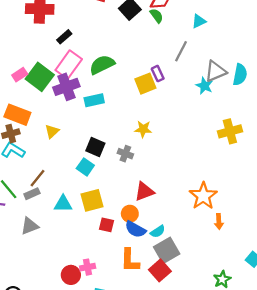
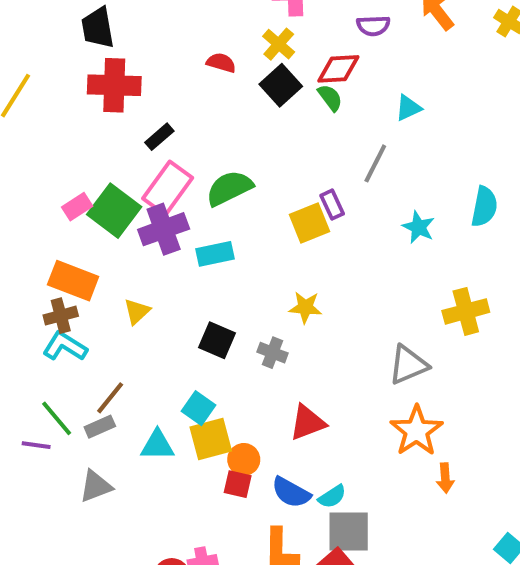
gray triangle: (216, 71) -> (408, 365), moved
cyan square: (85, 167) -> (198, 408), moved
orange circle: (130, 214) -> (244, 460), moved
gray square: (167, 250) -> (349, 531), turned 30

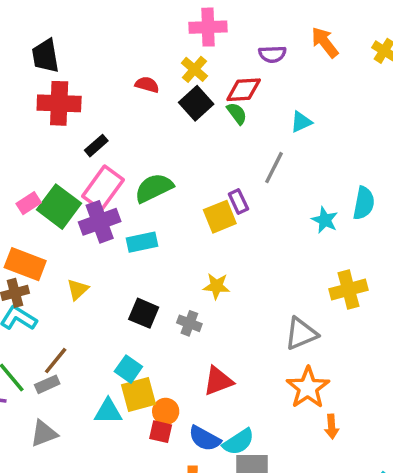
cyan star: (419, 227) -> (325, 220), moved
cyan triangle: (157, 445) -> (108, 411), moved
cyan semicircle: (332, 497) -> (238, 442), size x1.4

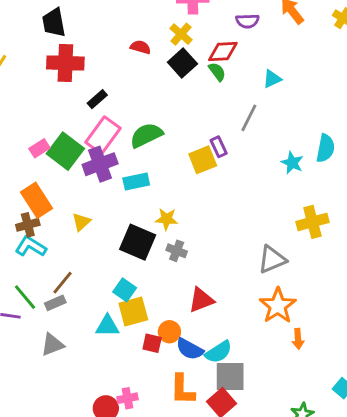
orange rectangle: (25, 264) -> (36, 200), turned 36
yellow star: (216, 286) -> (167, 219), moved
black square: (144, 313) -> (138, 242), size x1.4
orange circle: (166, 411) -> (169, 332), moved

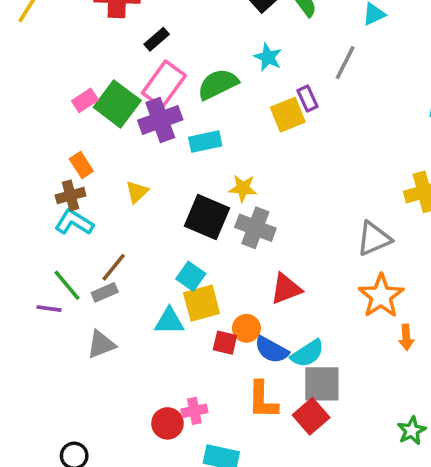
cyan star: (292, 163) -> (268, 57), moved
orange rectangle: (36, 200) -> (81, 165), size x0.6
gray cross: (177, 251) -> (255, 228), size x1.5

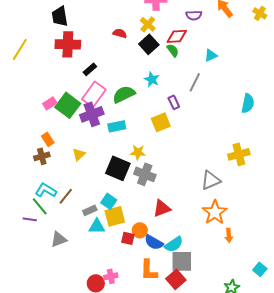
yellow square: (288, 115) -> (161, 122), moved
cyan L-shape: (74, 222) -> (46, 190), moved
gray rectangle: (105, 292) -> (90, 210), moved

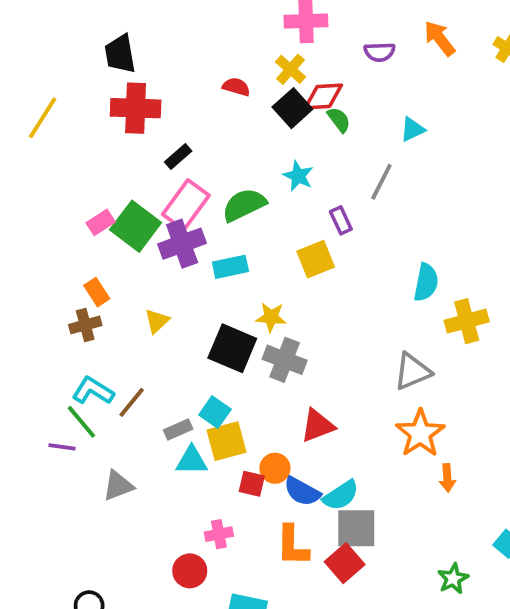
red diamond: (177, 36) -> (323, 96), moved
cyan semicircle: (248, 103) -> (426, 282), moved
pink cross: (111, 276) -> (219, 534), moved

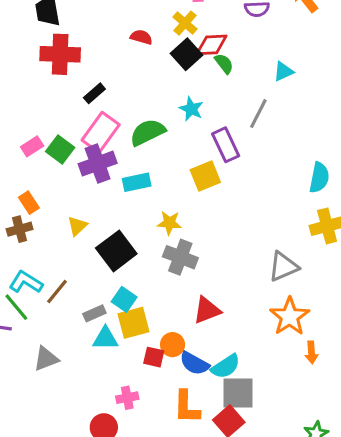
purple rectangle: (341, 220) -> (226, 145), size x1.5
green square: (136, 226) -> (60, 149), size x0.7
cyan semicircle: (426, 282) -> (319, 178), moved
black square: (232, 348) -> (116, 251), moved, turned 30

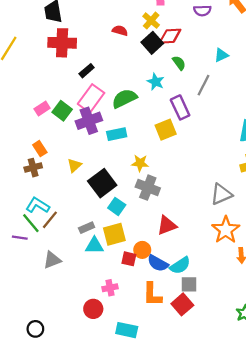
green semicircle: (224, 64) -> (179, 63), moved
brown line: (57, 292) -> (50, 220), moved
cyan square: (124, 299) -> (117, 206), moved
gray square: (238, 393) -> (189, 284), size x0.7

